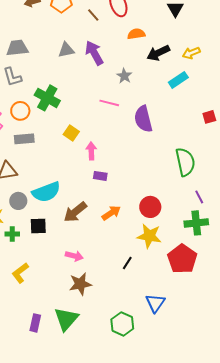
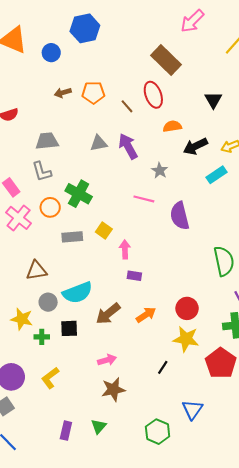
gray rectangle: (24, 139) -> (72, 237), moved
pink arrow: (74, 256) -> (107, 360), turned -30
green triangle: (66, 319) -> (99, 426), size x0.6

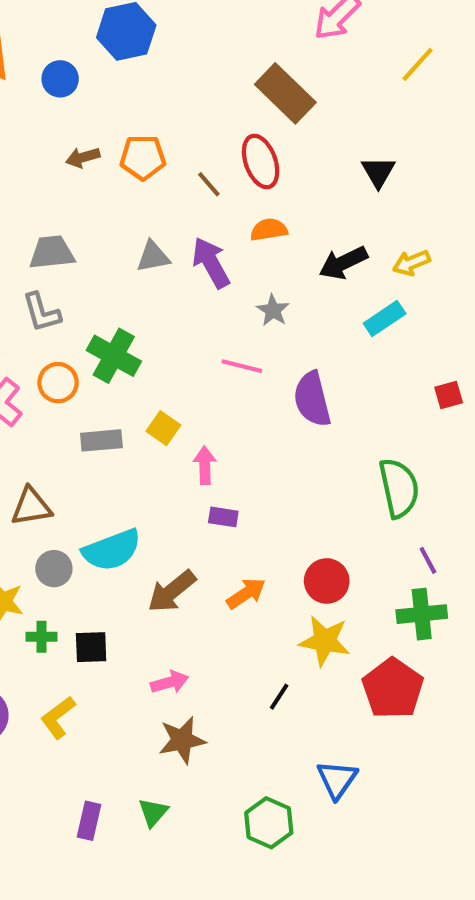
orange semicircle: (172, 126) -> (269, 230), moved
black square: (69, 328) -> (91, 647), moved

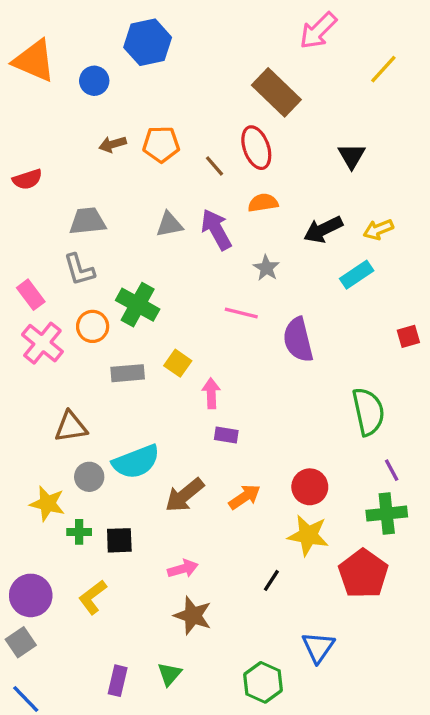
brown star: (182, 740) -> (193, 616), turned 30

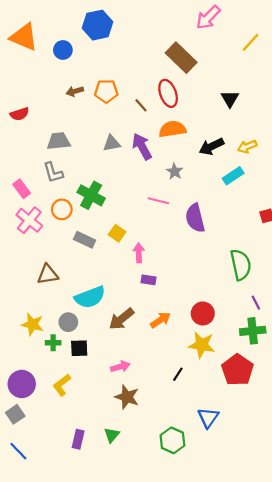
orange semicircle: (263, 203) -> (172, 129), size x1.4
gray rectangle: (128, 373) -> (85, 240), turned 30
gray circle: (89, 477) -> (68, 322), moved

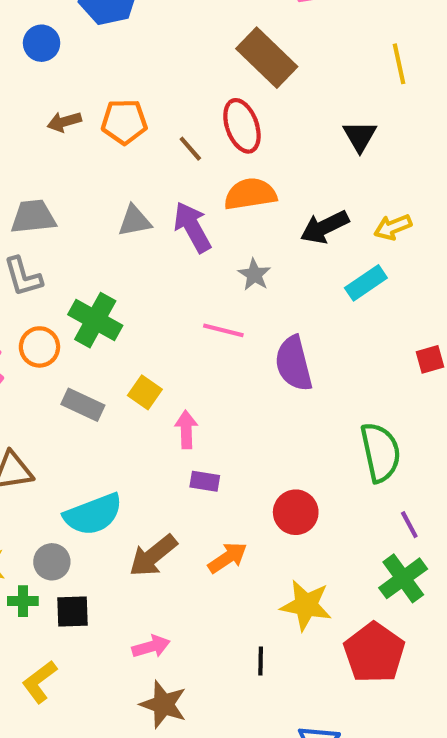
yellow line: (250, 42) -> (399, 64), moved, turned -54
red circle: (203, 313) -> (296, 512), moved
green cross: (253, 331) -> (403, 578), turned -30
black line: (178, 374) -> (261, 661), turned -32

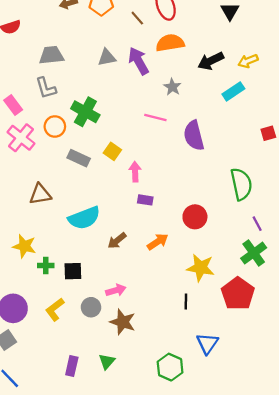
brown arrow: (153, 556) -> (117, 241), size x0.7
gray circle: (52, 562) -> (91, 307), moved
black line: (261, 661) -> (186, 302), moved

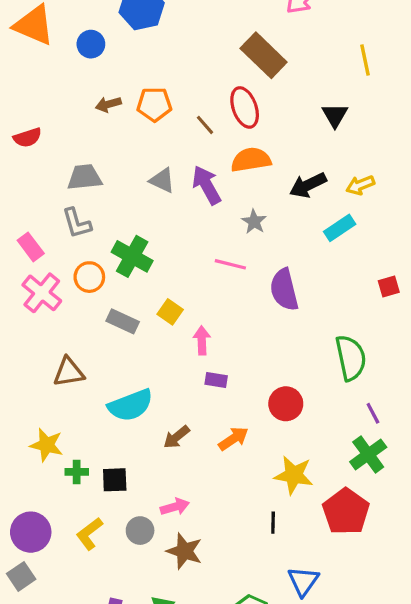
gray triangle: (107, 58) -> (162, 180), turned 36

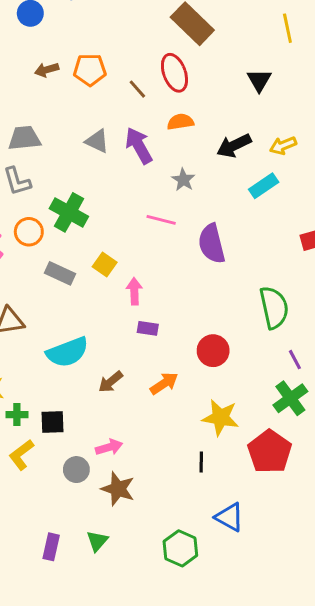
orange semicircle: (251, 160) -> (180, 122), size x0.7
yellow L-shape: (89, 534) -> (21, 455), moved
blue triangle: (303, 581) -> (229, 517), turned -36

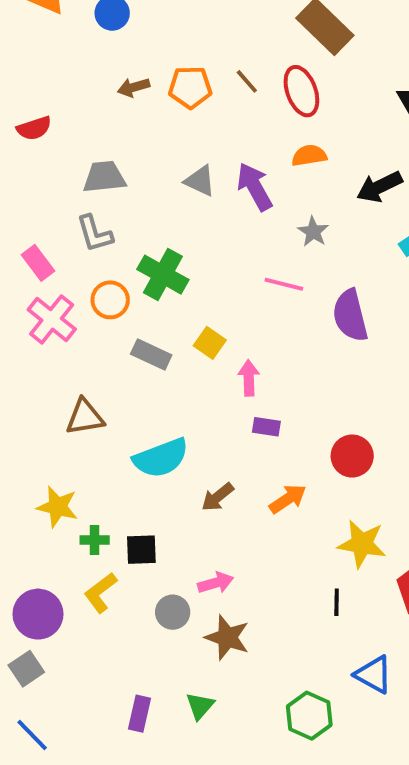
brown line: (137, 89) -> (247, 81), moved

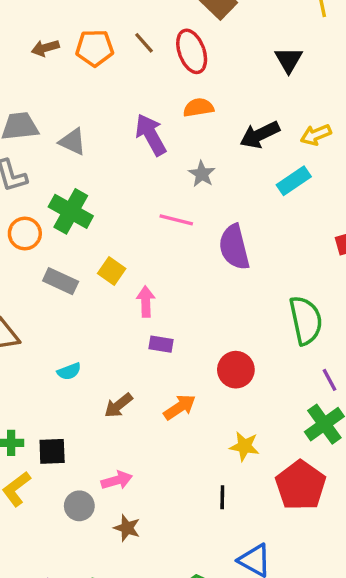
gray triangle: (200, 181) -> (72, 142), moved
cyan semicircle: (161, 458) -> (69, 371), size x0.5
yellow star: (362, 544) -> (244, 446), size x0.7
brown star: (227, 637) -> (127, 528), size x0.7

